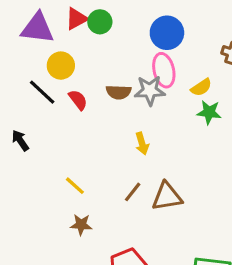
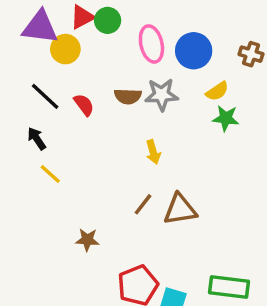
blue circle: (167, 33) -> (194, 51), moved
yellow circle: (61, 66) -> (65, 49), moved
pink ellipse: (164, 70) -> (151, 44), moved
black arrow: (20, 140) -> (37, 139), moved
yellow line: (75, 186) -> (50, 174), moved

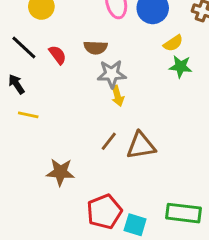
gray star: (162, 95) -> (112, 74), moved
yellow line: (50, 174) -> (28, 115), turned -30
brown star: (87, 240) -> (60, 172), size x1.4

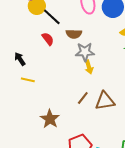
black line: (24, 48) -> (52, 17), moved
brown star: (60, 172) -> (50, 119), turned 30

